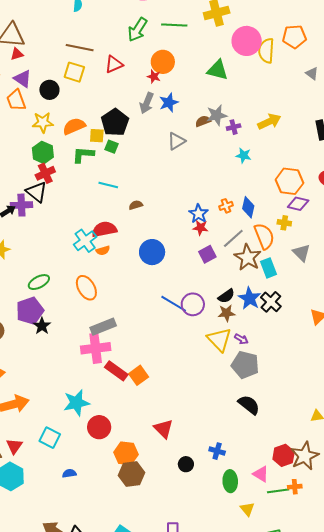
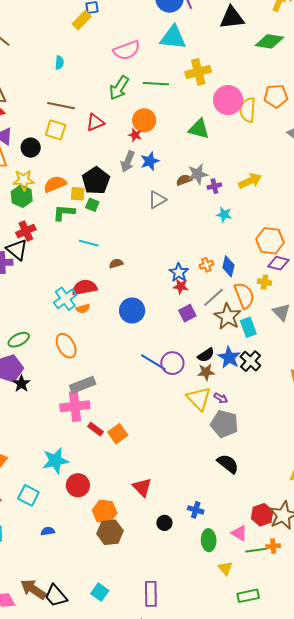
green hexagon: (43, 152) -> (22, 196), moved
red rectangle: (116, 371) -> (95, 429), size x0.7

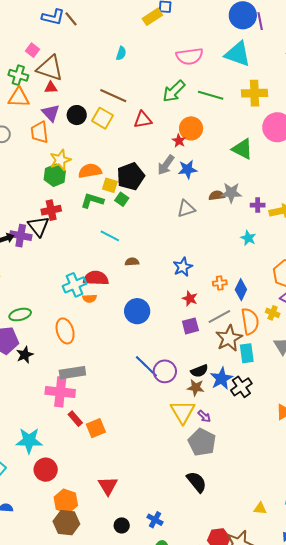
black circle: (31, 148) -> (77, 115), moved
yellow star: (24, 180) -> (60, 160), turned -30
purple cross: (214, 186) -> (258, 205), moved
blue star: (179, 273) -> (183, 267), moved
black star: (21, 384) -> (25, 355), moved

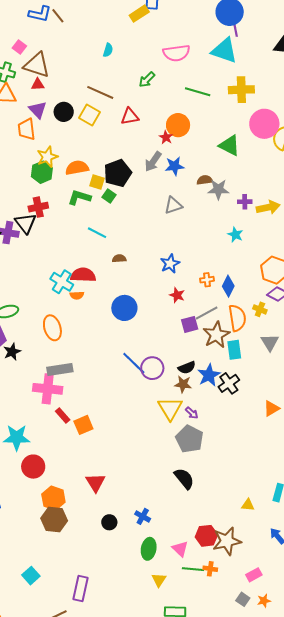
purple line: (260, 21) -> (235, 28), moved
green arrow: (174, 91) -> (147, 80), moved, size x0.7
brown semicircle: (217, 195) -> (205, 180), moved
cyan cross: (75, 285) -> (62, 282), turned -35
purple square: (190, 326) -> (190, 324), moved

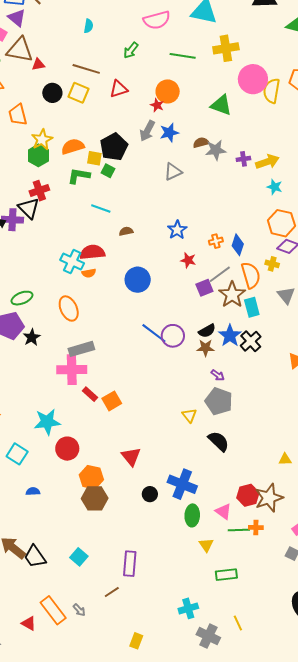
red triangle: (38, 84) -> (38, 64), moved
purple triangle: (38, 110) -> (17, 18), moved
cyan star: (235, 235) -> (275, 187), moved
yellow triangle: (170, 408) -> (189, 415), moved, size x0.6
blue cross: (143, 516) -> (182, 484), size x1.8

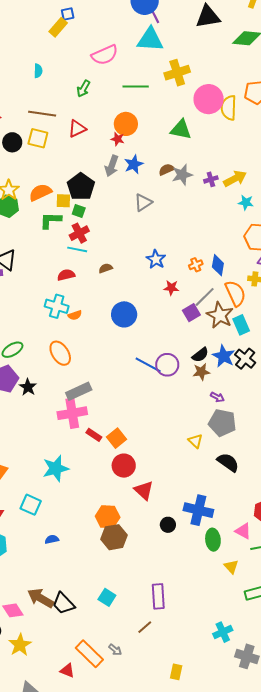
red cross: (39, 191) -> (79, 233), moved
red semicircle: (92, 252) -> (66, 275), moved, size x0.7
red circle: (67, 449) -> (124, 466), moved

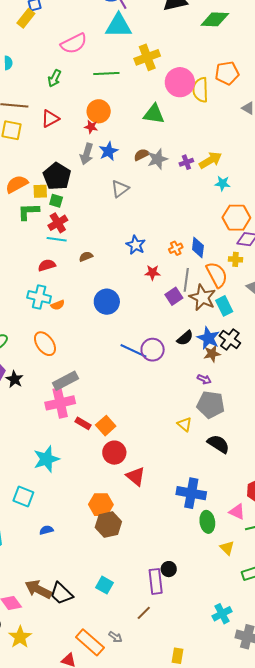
gray line: (205, 297) -> (186, 280), turned -35
brown star: (201, 372) -> (212, 354), moved
black circle: (168, 525) -> (169, 569), moved

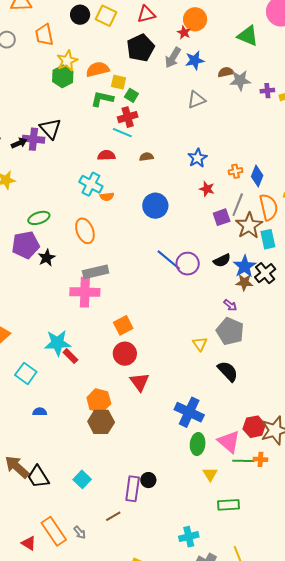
black pentagon: (57, 176) -> (140, 48), moved
red rectangle: (83, 423) -> (70, 356), moved
pink triangle: (237, 512) -> (229, 442), size x1.4

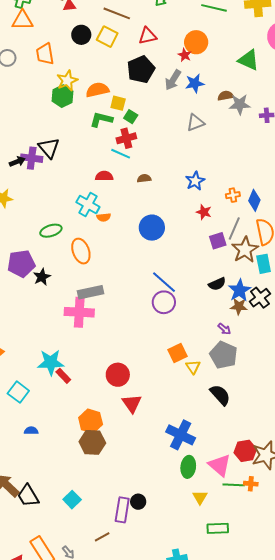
green ellipse: (39, 218) -> (51, 231), moved
purple circle: (188, 264) -> (164, 302), moved
orange square: (123, 325) -> (177, 353), moved

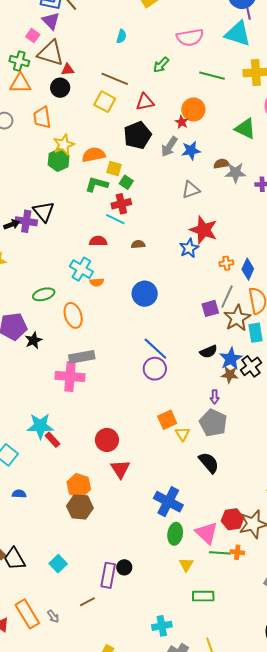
black circle: (81, 35) -> (60, 88), moved
red star: (204, 212) -> (204, 230), moved, size x1.8
purple arrow: (224, 329) -> (215, 397), turned 48

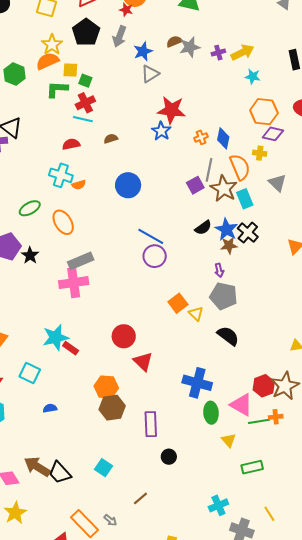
yellow star: (64, 145) -> (52, 45), moved
blue star: (191, 151) -> (143, 51), moved
purple rectangle: (108, 575) -> (151, 424), moved

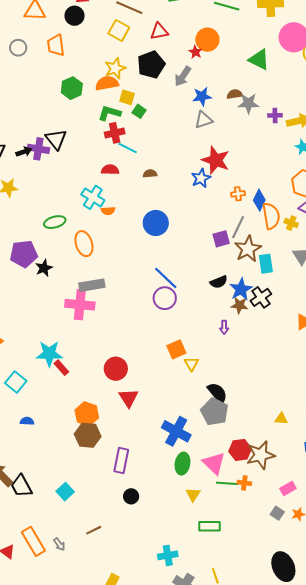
red cross: (85, 103) -> (115, 133), moved
orange semicircle: (240, 167) -> (271, 216), moved
gray pentagon: (223, 296) -> (215, 412), moved

